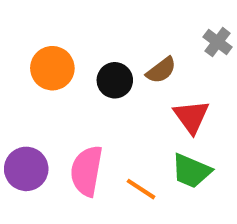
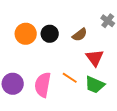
black circle: (115, 80) -> (50, 34), moved
orange line: (141, 189) -> (70, 78), moved

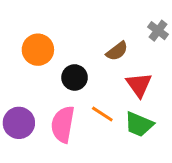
black circle: (50, 34) -> (75, 77), moved

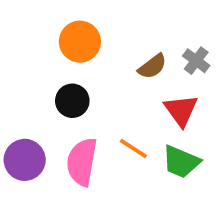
gray cross: (158, 31) -> (196, 61), moved
orange circle: (38, 50) -> (80, 42), moved
black circle: (75, 77) -> (72, 101), moved

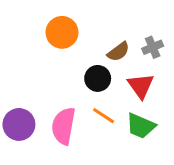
gray cross: (196, 61) -> (153, 47), turned 30
black circle: (72, 101) -> (98, 78), moved

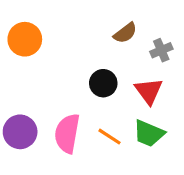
orange circle: (62, 32) -> (25, 39), moved
brown semicircle: (118, 52) -> (125, 33), moved
orange line: (104, 116) -> (110, 137), moved

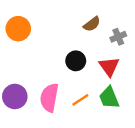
green trapezoid: (149, 133) -> (109, 98), turned 45
orange line: (110, 137) -> (80, 100), turned -66

